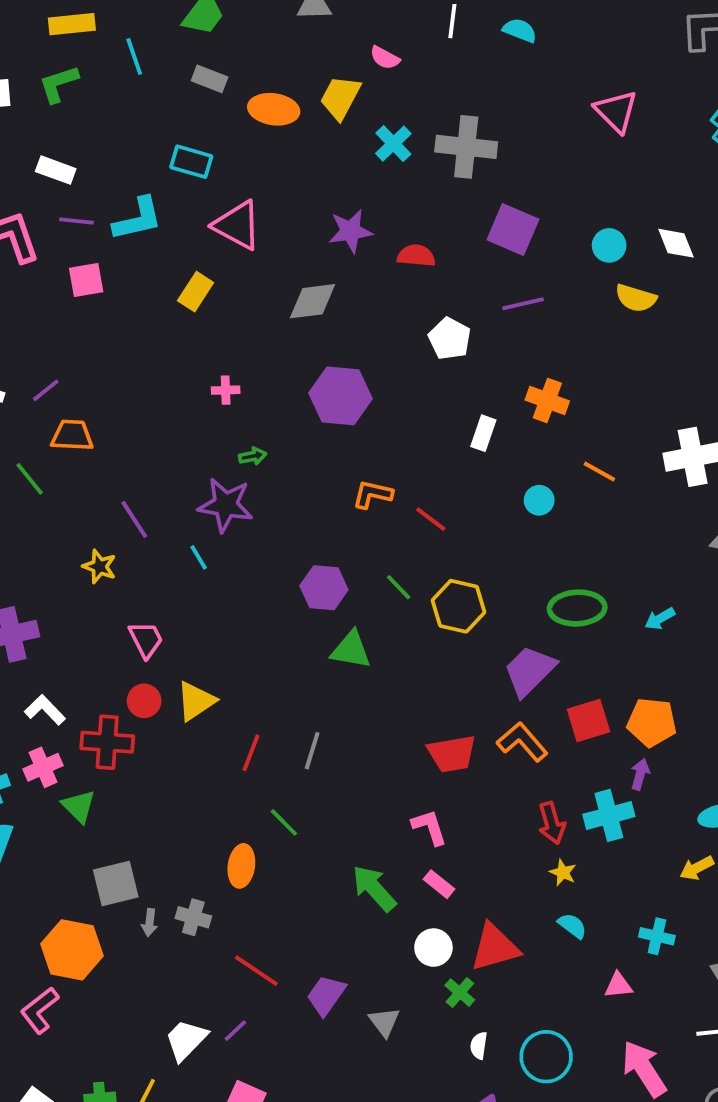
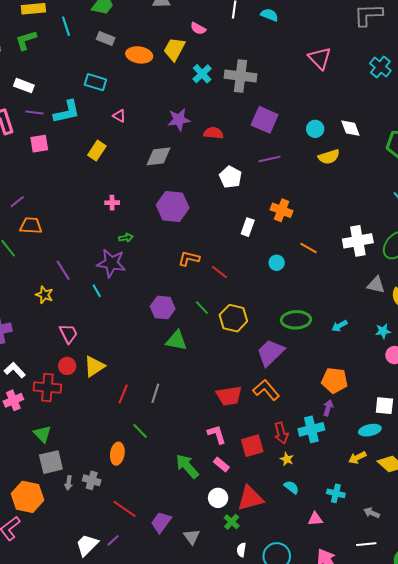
pink triangle: (237, 225) -> (119, 116), size x0.5
yellow semicircle: (636, 298) -> (329, 157), turned -35
red square: (589, 720) -> (252, 446), moved
green triangle: (79, 806) -> (42, 434), moved

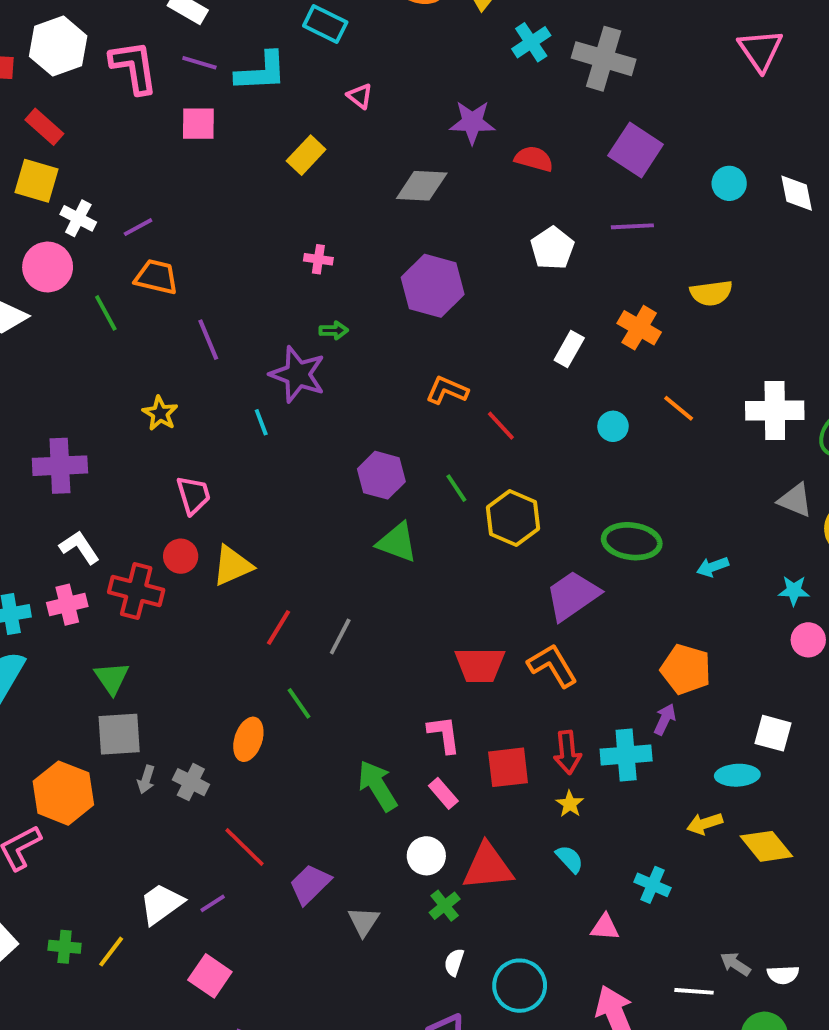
yellow semicircle: (329, 157) -> (711, 293), moved
purple line: (63, 270) -> (208, 340), moved
gray arrow: (372, 513) -> (735, 964), moved

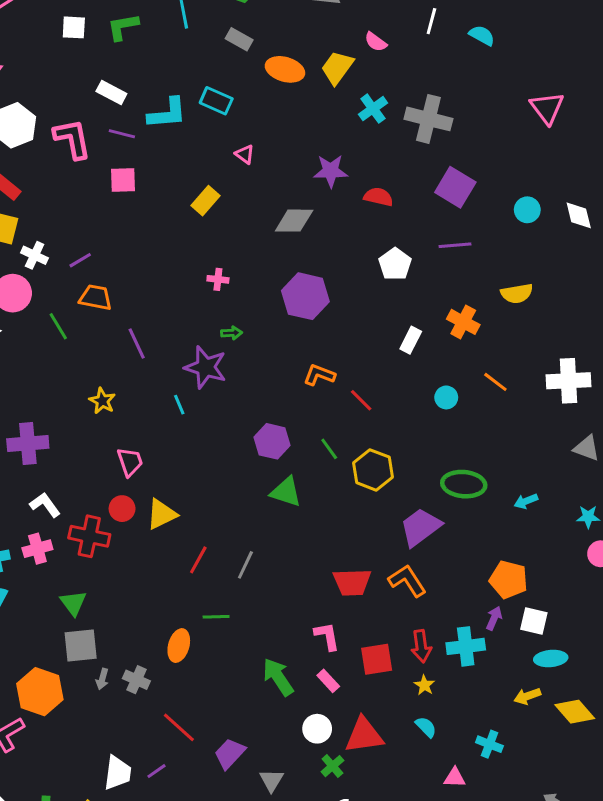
cyan L-shape: (261, 72) -> (167, 113), moved
green line: (299, 703) -> (216, 617), turned -55
white square: (773, 733) -> (534, 621), moved
white trapezoid: (161, 904) -> (118, 773), turned 135

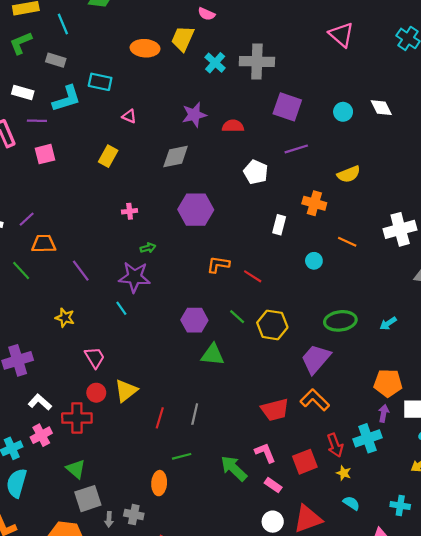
gray rectangle: (239, 39) -> (56, 60), moved
green arrow: (278, 677) -> (234, 468), moved

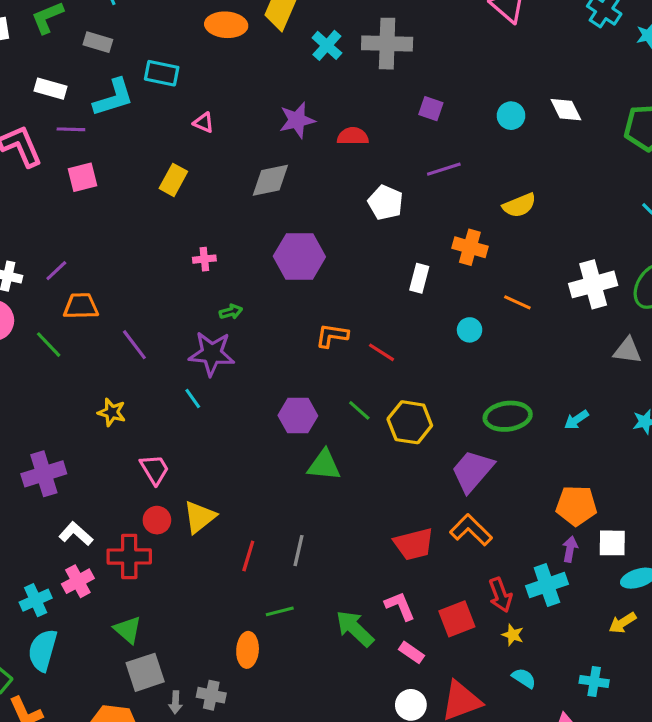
purple square: (287, 107) -> (431, 109), size x0.6

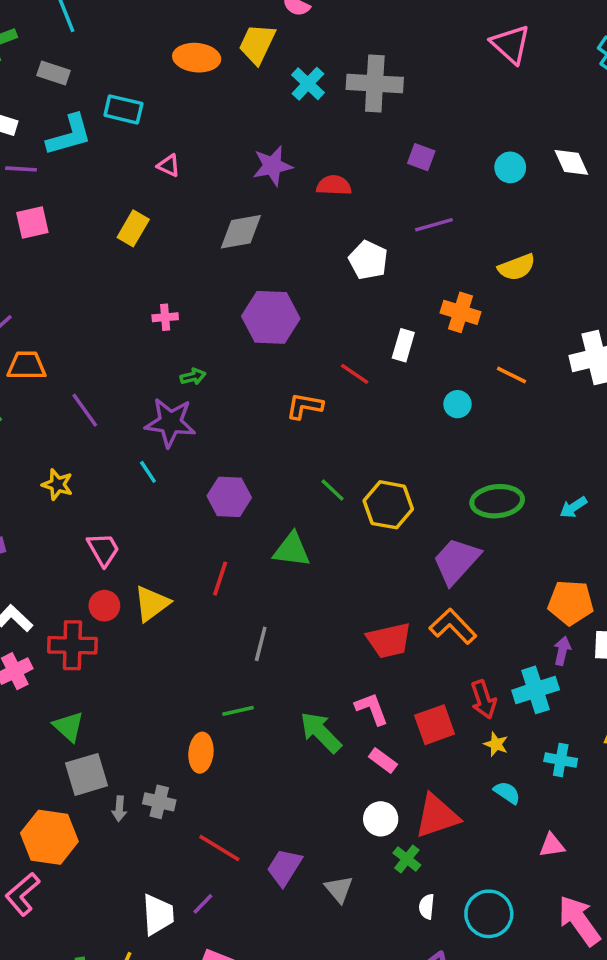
red line: (381, 352) -> (355, 374), moved
purple hexagon: (298, 416) -> (229, 497), moved
red line: (248, 556) -> (220, 579), moved
cyan cross: (594, 681) -> (561, 760), moved

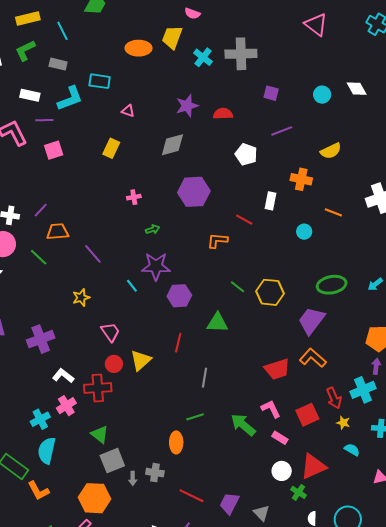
purple star: (170, 422) -> (156, 266), moved
yellow star: (57, 485) -> (81, 298), turned -30

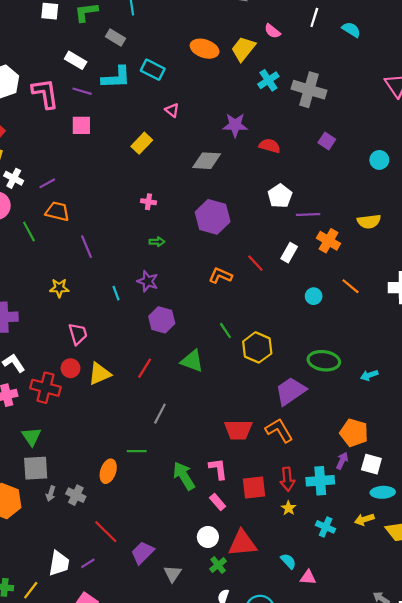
purple line: (282, 131) -> (308, 215), moved
purple star: (156, 266) -> (148, 281), size x0.7
cyan semicircle: (352, 450) -> (288, 561), moved

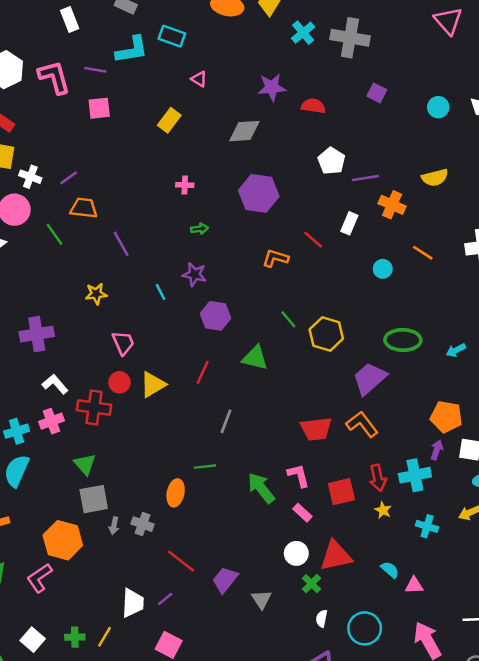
white rectangle: (76, 60) -> (70, 19), moved, turned 45

